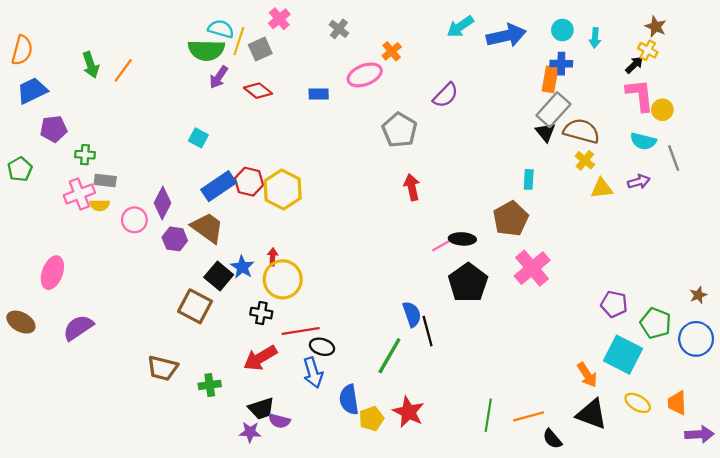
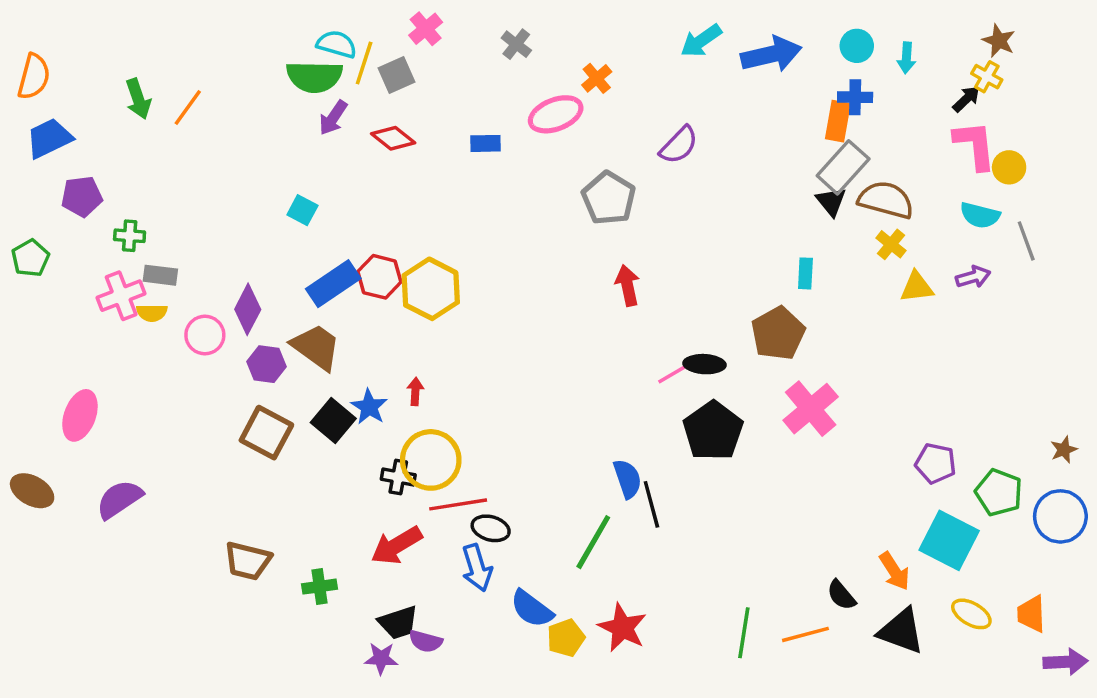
yellow circle: (283, 279) -> (431, 460), moved
brown square: (195, 306) -> (266, 433), moved
blue semicircle: (349, 400) -> (532, 609), turned -44
black semicircle: (552, 439) -> (841, 595), moved

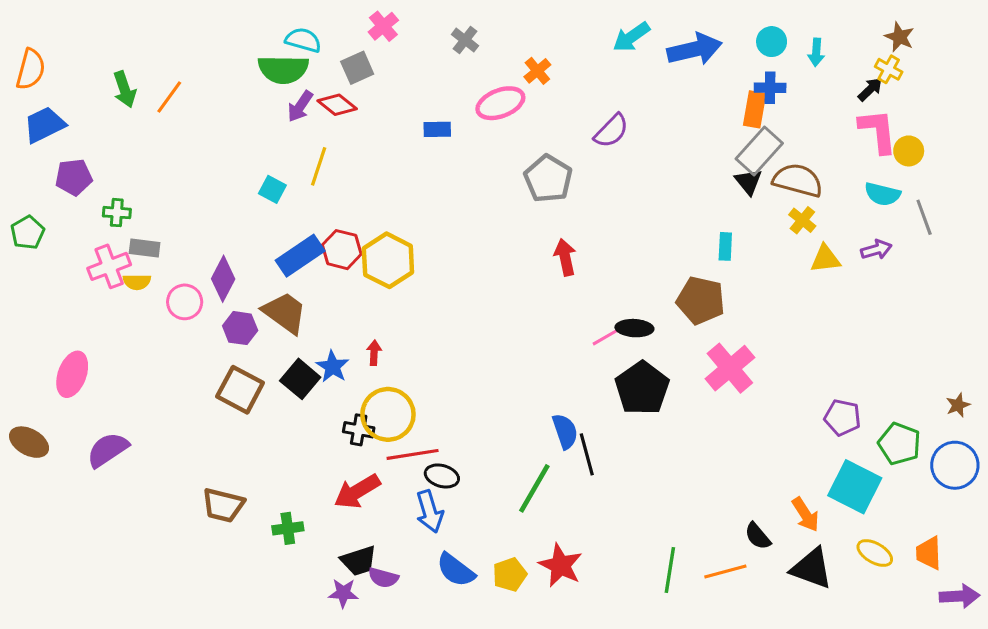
yellow line: (364, 63) -> (319, 166), moved
red diamond: (393, 138) -> (337, 105), moved
brown pentagon: (778, 333) -> (701, 300), turned -30
blue semicircle: (532, 609) -> (456, 570), moved

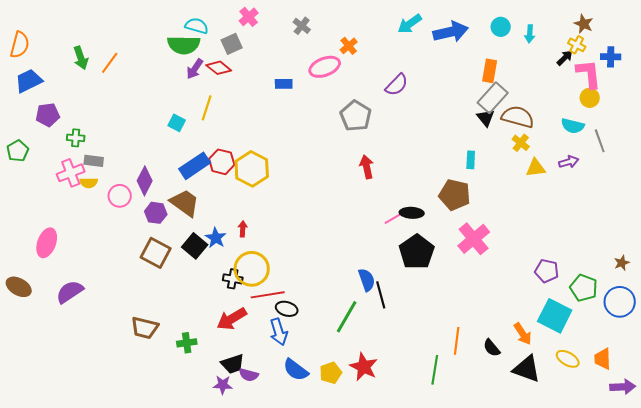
blue cross: (770, 88) -> (611, 57), moved
pink L-shape: (878, 131) -> (589, 74), moved
orange line: (725, 572) -> (457, 341), moved, turned -68

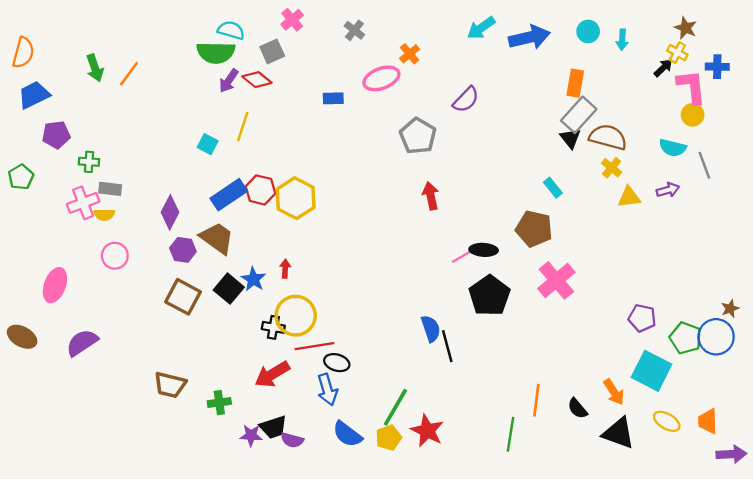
cyan rectangle: (471, 160) -> (553, 188), turned -42
pink circle: (120, 196) -> (115, 256), moved
blue circle: (620, 302) -> (716, 337), moved
green line: (347, 317) -> (395, 407), moved
purple star: (223, 385) -> (251, 435), moved

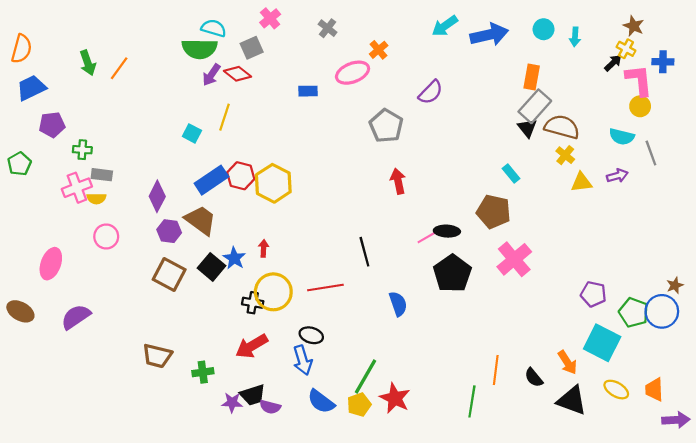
red line: (314, 346) -> (325, 288), moved
black line: (447, 346) -> (364, 252), moved

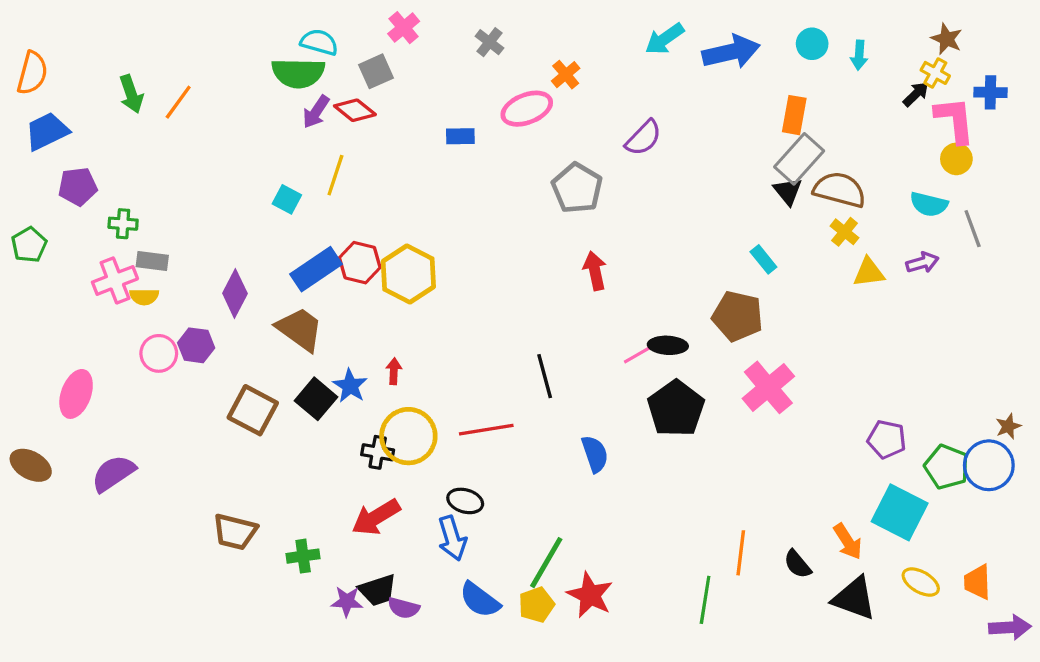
purple hexagon: (169, 231) -> (196, 345), moved

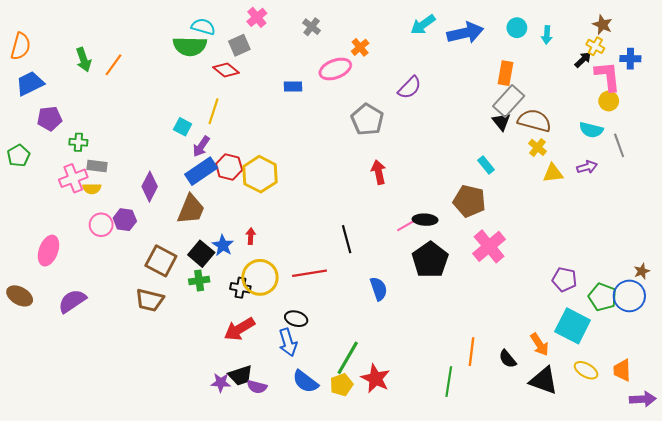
purple arrow: (316, 112) -> (201, 146), moved
brown trapezoid: (300, 329) -> (191, 209), turned 76
brown trapezoid: (235, 532) -> (150, 300), moved
green cross: (303, 556) -> (199, 280), moved

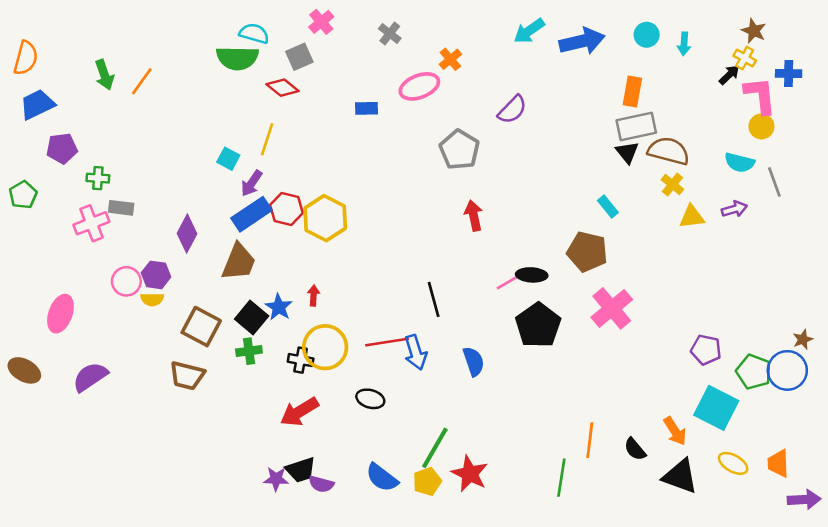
gray rectangle: (509, 101) -> (636, 126), turned 36
yellow semicircle: (92, 189) -> (152, 299), moved
blue arrow: (288, 342) -> (416, 352), moved

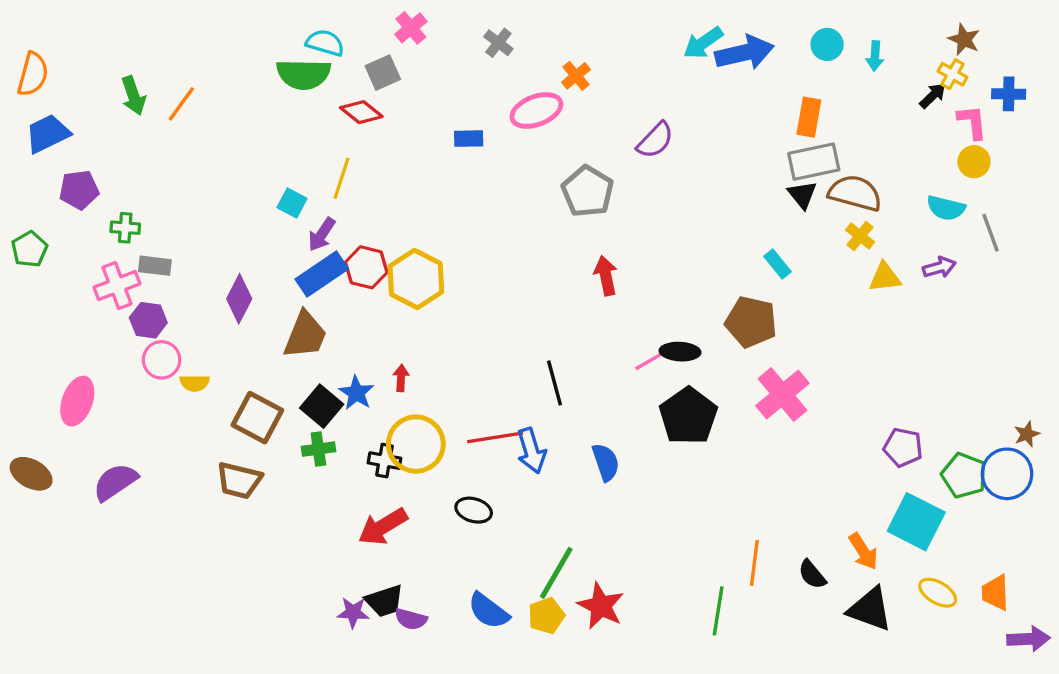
cyan arrow: (529, 31) -> (703, 43), moved
pink L-shape: (760, 95) -> (972, 122), size x0.7
purple hexagon: (156, 275) -> (148, 320), moved

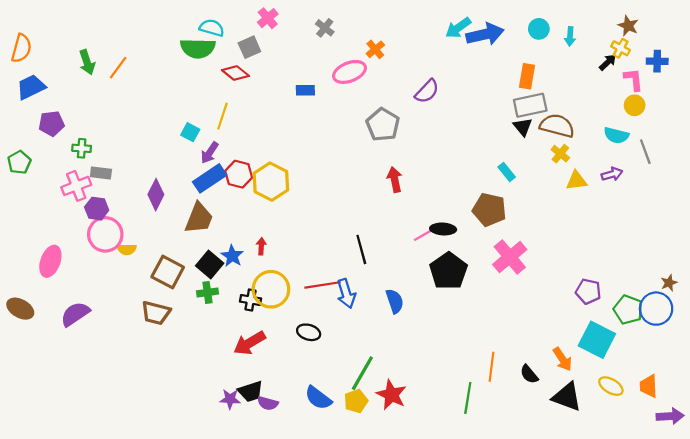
pink circle: (162, 360) -> (105, 234), size x1.4

